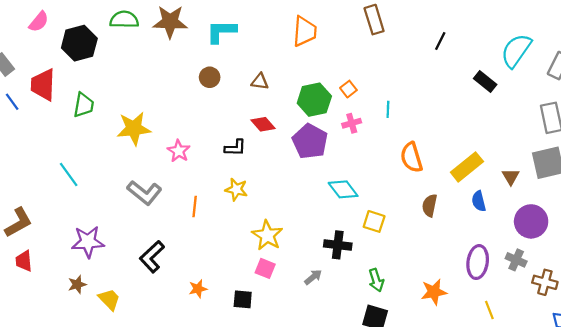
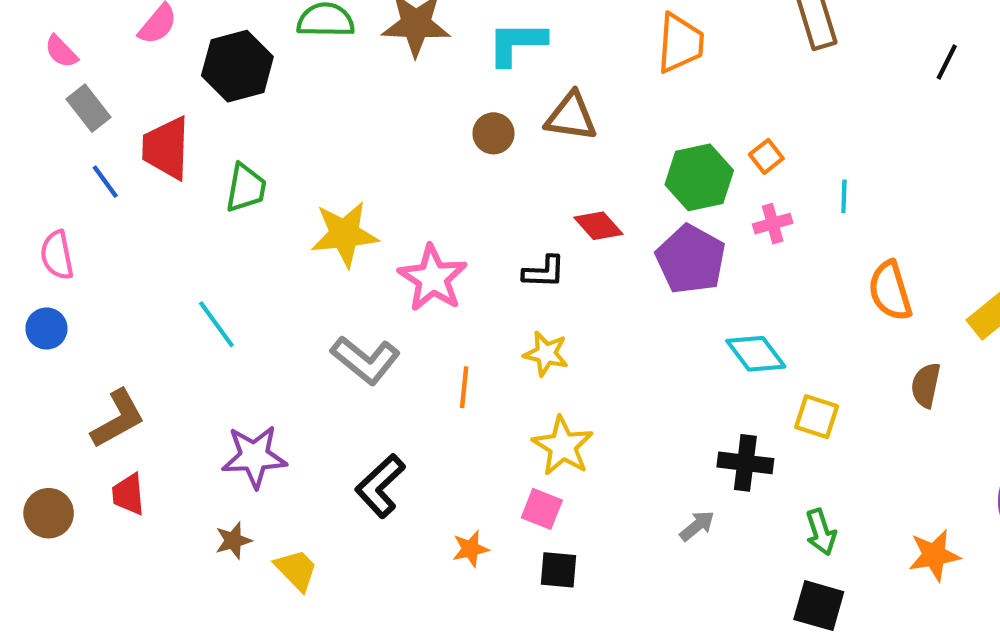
brown triangle: (260, 82) -> (571, 117), moved, size x1.5
pink star: (179, 151) -> (433, 278), size x1.5
yellow star: (267, 235) -> (563, 446), moved
pink square: (265, 268) -> (542, 509), moved

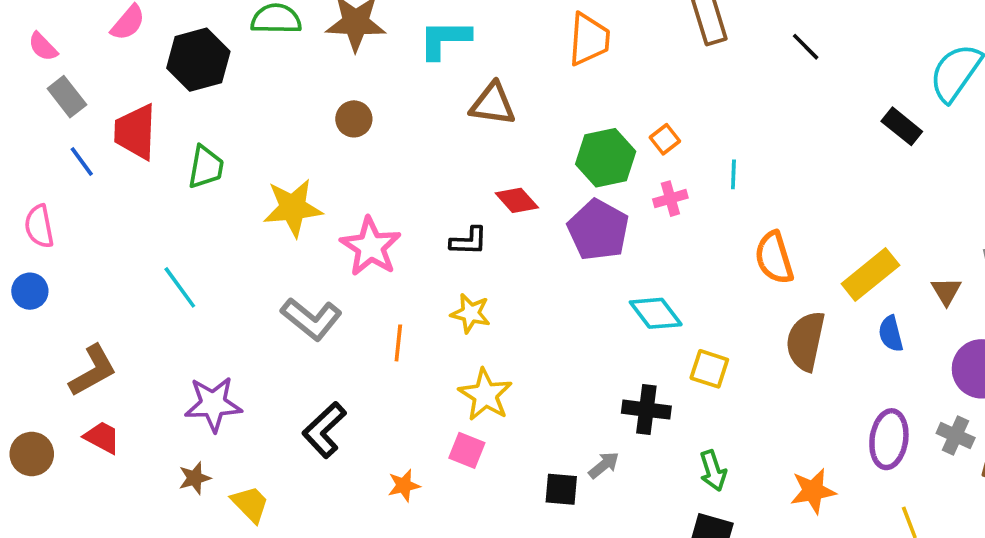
black line: (947, 62) -> (806, 47), moved, turned -72
brown circle: (493, 133) -> (354, 119), moved
brown semicircle: (926, 385) -> (806, 341), size x1.5
red trapezoid: (128, 494) -> (102, 437), turned 123
black square: (559, 570) -> (561, 489), moved

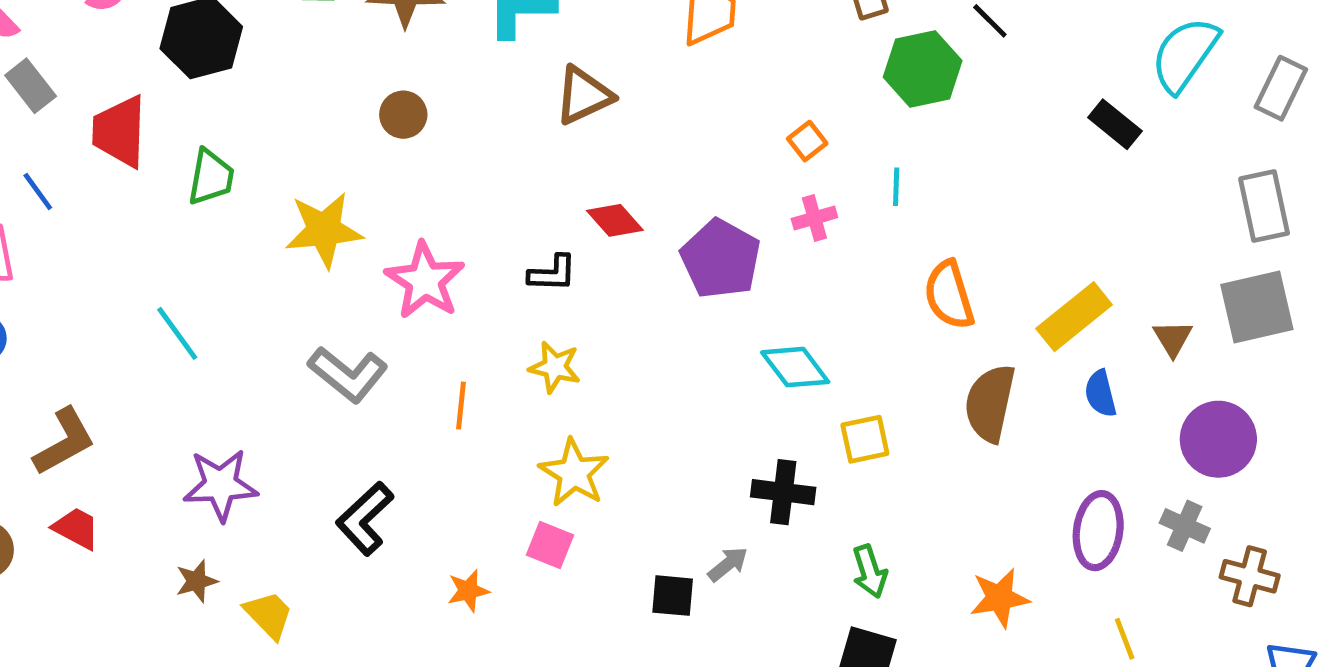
brown triangle: (493, 104) -> (584, 95), turned -33
green hexagon: (606, 158) -> (923, 69), moved
blue line: (82, 161) -> (38, 192), moved
yellow square: (709, 369) -> (865, 439), turned -30

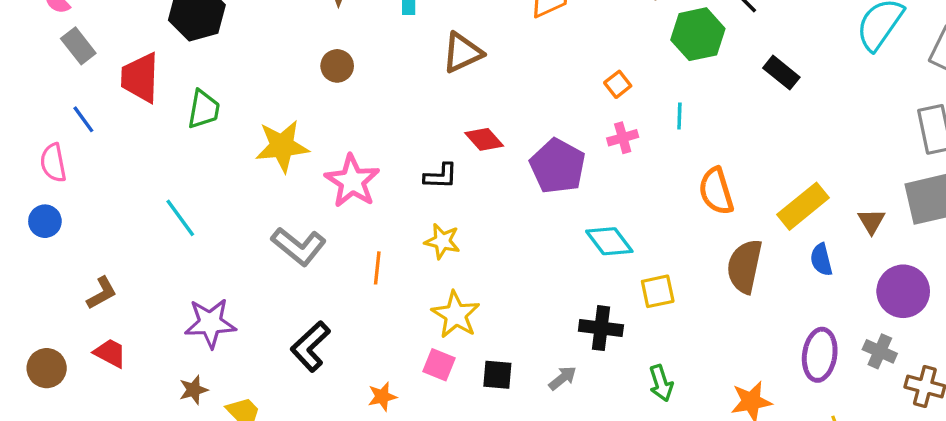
black rectangle: (1115, 124) -> (781, 73), moved
brown L-shape: (64, 442) -> (102, 293), size x0.7
black square: (673, 596) -> (497, 375), moved

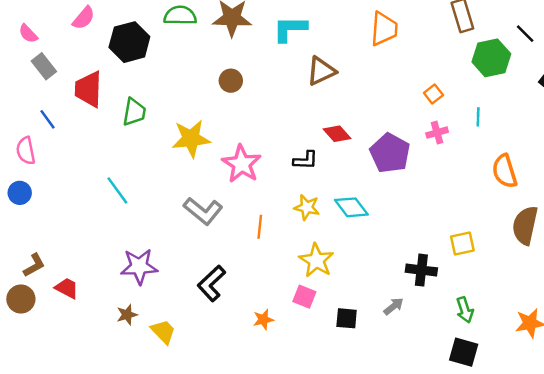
cyan diamond: (609, 241) -> (351, 207), moved
brown L-shape: (102, 293) -> (34, 265), moved
black square: (497, 375) -> (347, 318), moved

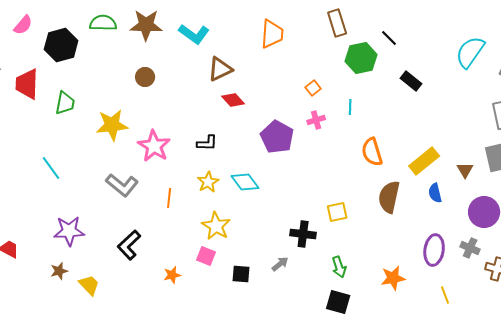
cyan L-shape: (290, 29) -> (194, 34), turned -144
red diamond: (337, 134) -> (233, 100), moved
yellow star: (307, 207) -> (208, 182), turned 30

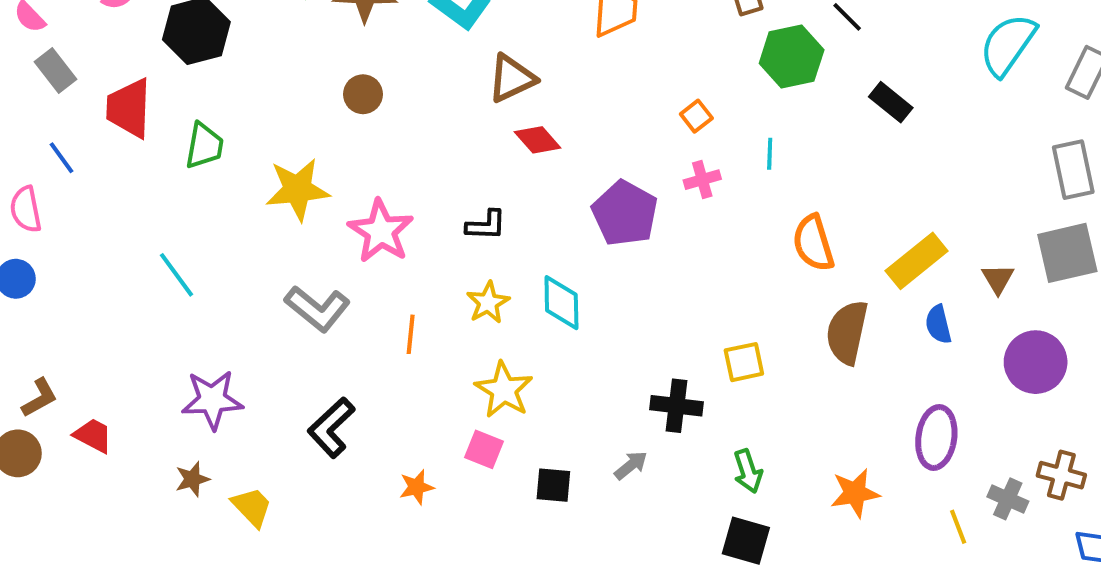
cyan diamond: (245, 182) -> (561, 303), turned 36
gray cross: (470, 248) -> (1008, 499), moved

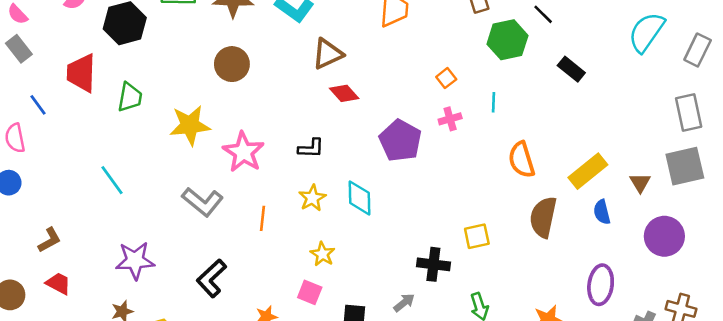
gray rectangle: (55, 70) -> (19, 49), moved
brown circle: (363, 94) -> (232, 64), size x1.4
yellow star: (504, 390) -> (322, 254), size x0.7
brown L-shape: (40, 398) -> (49, 240), moved

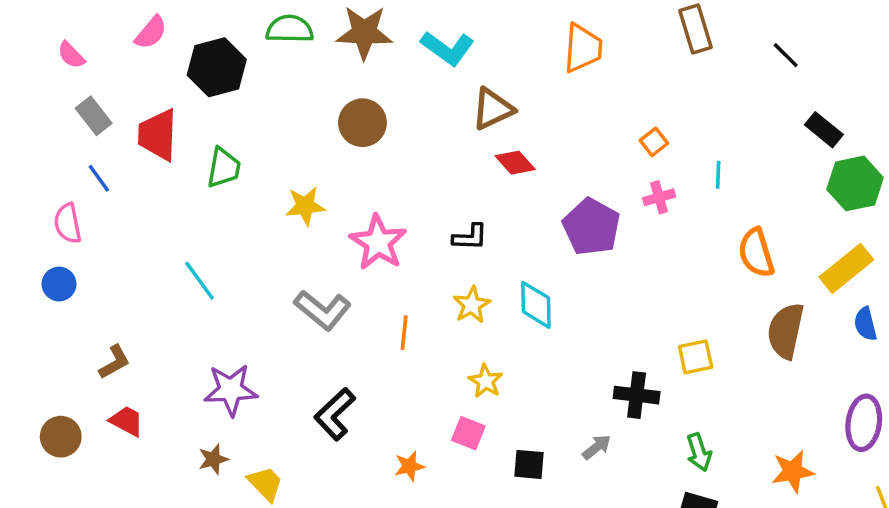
green hexagon: (507, 40) -> (855, 183), moved
gray rectangle: (19, 49) -> (94, 116), moved
yellow star: (190, 125) -> (305, 206), size x0.7

